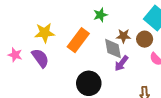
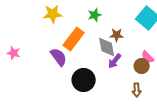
yellow star: (45, 33) -> (53, 14), moved
brown circle: (145, 39) -> (142, 66), moved
purple semicircle: (40, 58) -> (59, 57), moved

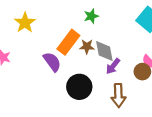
yellow star: (53, 14) -> (25, 23), moved, turned -30
brown star: (117, 35) -> (87, 47), moved
brown arrow: (137, 90) -> (118, 96), moved, size x1.5

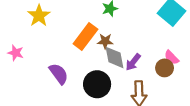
gray diamond: (104, 51) -> (115, 57), moved
purple semicircle: (52, 62) -> (59, 74), moved

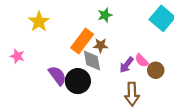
gray diamond: (115, 57) -> (92, 61), moved
pink semicircle: (172, 57) -> (142, 61), moved
black circle: (97, 84) -> (78, 81), moved

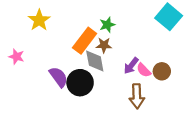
green star: (105, 15) -> (107, 25), moved
pink semicircle: (142, 61) -> (144, 70), moved

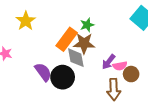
brown star: (104, 45) -> (84, 43), size x1.5
pink semicircle: (144, 70) -> (120, 66), turned -56
brown circle: (162, 71) -> (131, 74), moved

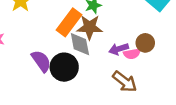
purple arrow: (109, 62) -> (119, 49), turned 35
brown circle: (131, 74) -> (145, 43), moved
brown arrow: (114, 89) -> (125, 82), turned -50

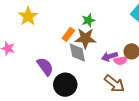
orange rectangle: (69, 22) -> (68, 34), size x0.6
black circle: (64, 67) -> (65, 85), moved

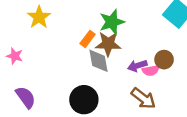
green star: (88, 20) -> (112, 22), size x1.5
purple semicircle: (45, 67) -> (26, 97), moved

